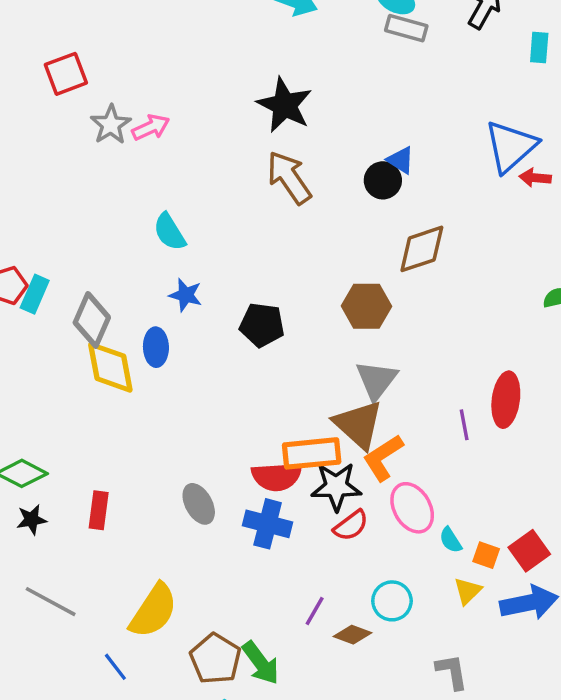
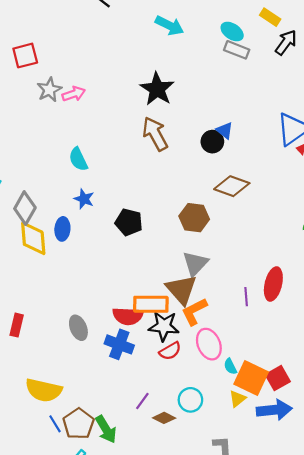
brown diamond: (422, 249) -> (232, 186), turned 32
orange square: (486, 555) -> (251, 378), size x2.0
yellow semicircle: (153, 611) -> (44, 390), turned 63
blue line: (115, 667) -> (55, 424), moved

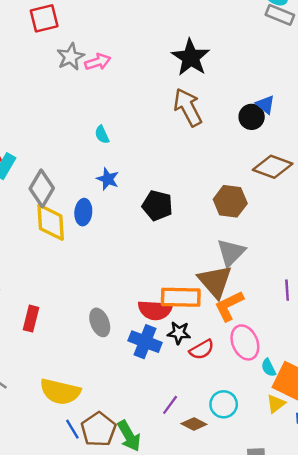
cyan semicircle: (78, 159) -> (102, 135), size x0.7
black star: (164, 326) -> (179, 333), moved, size x0.7

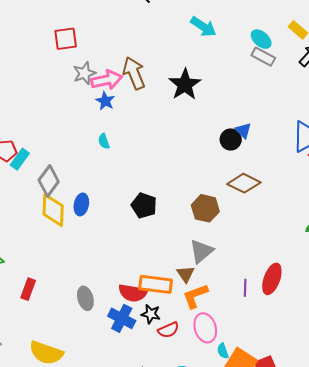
pink arrow: (98, 62) -> (107, 80), size x1.4
brown arrow: (188, 107) -> (134, 73), moved
blue star: (108, 179) -> (105, 101), moved
brown triangle: (215, 281) -> (186, 274), size x0.6

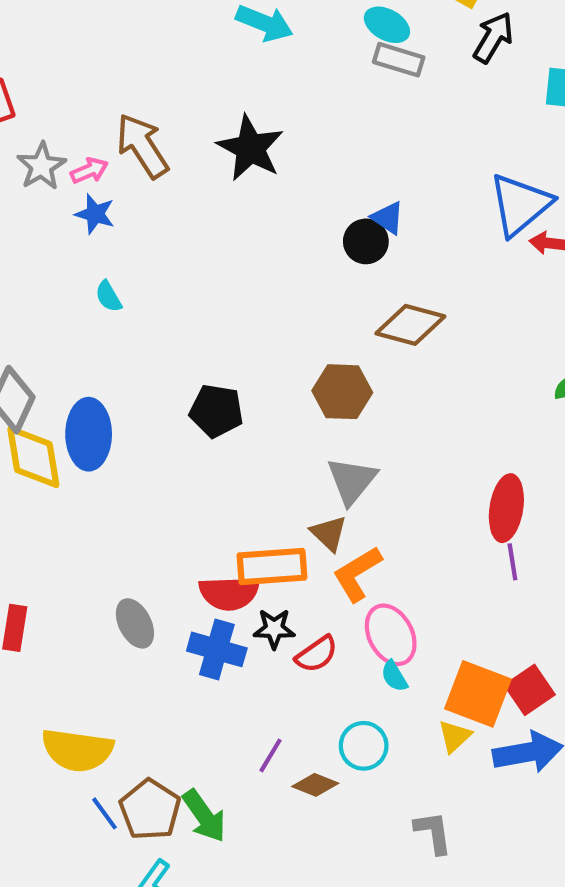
pink arrow: (107, 80) -> (89, 171), size x0.6
blue ellipse: (81, 204) -> (89, 434), size x1.5
purple line: (245, 288) -> (512, 562), moved
cyan semicircle: (223, 351) -> (394, 676), moved

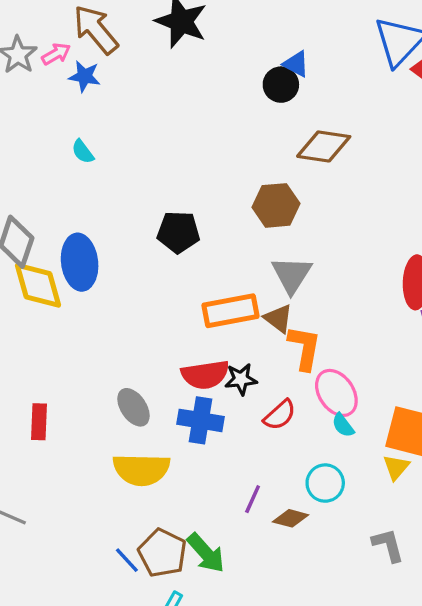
blue star: (95, 214) -> (85, 76), moved
orange rectangle: (272, 567) -> (230, 311), moved
orange L-shape: (357, 574) -> (304, 348), turned 138
black star: (274, 629) -> (241, 379), moved
yellow semicircle: (77, 750) -> (141, 469), moved

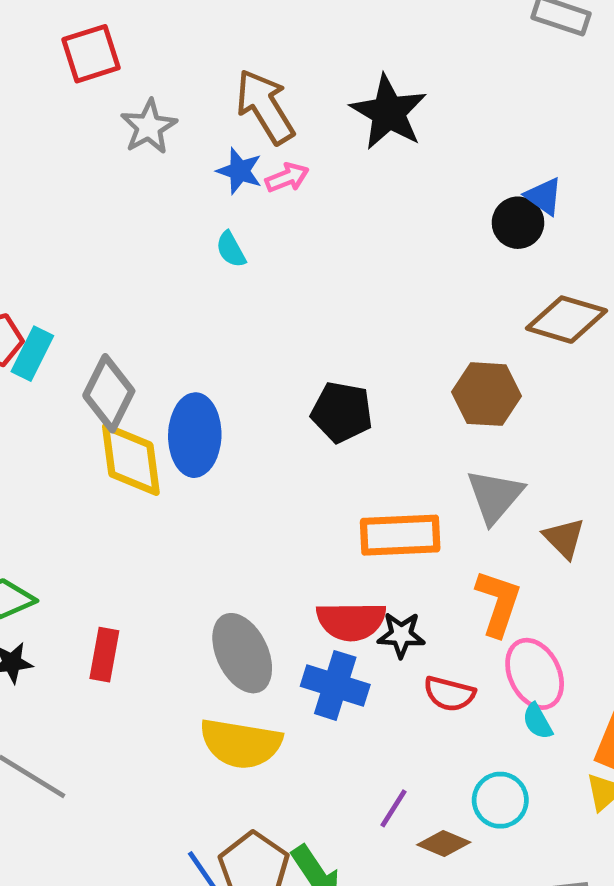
pink arrow: (56, 54) -> (287, 178), moved
cyan semicircle: (83, 152) -> (231, 249), moved
brown triangle: (278, 318) -> (564, 538), moved
gray ellipse: (133, 407) -> (242, 653), size x1.4
red semicircle: (280, 415) -> (449, 694), turned 48

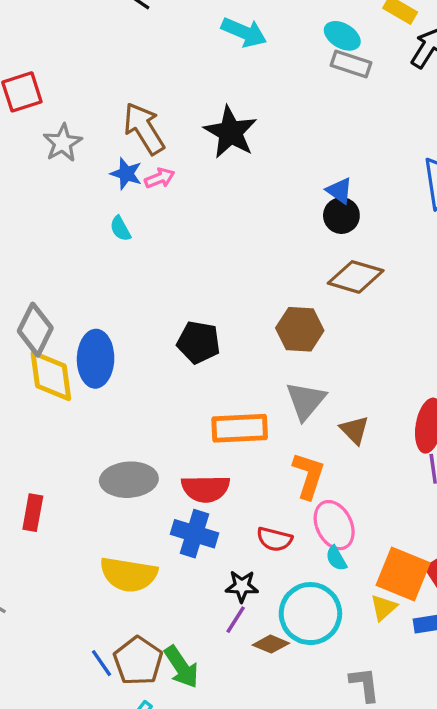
black circle: (518, 223) -> (341, 216), moved
black star: (401, 635) -> (242, 586), moved
gray ellipse: (242, 653) -> (129, 480), moved, turned -68
cyan circle: (500, 800) -> (310, 614), size x1.6

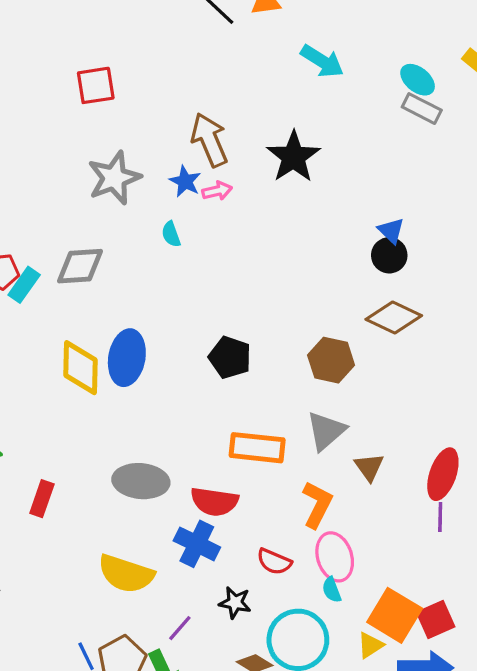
gray star: (63, 143) -> (114, 178), moved, size x1.4
gray diamond: (35, 330) -> (80, 266), moved, turned 51
purple line: (236, 620) -> (180, 628), moved

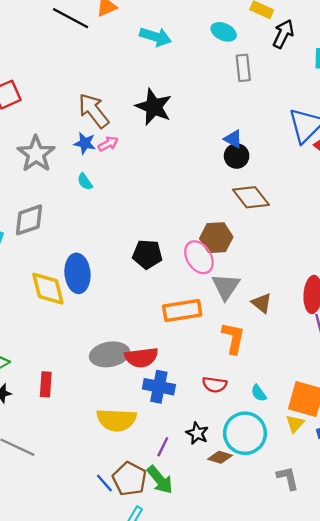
gray rectangle: (422, 109) -> (243, 68), moved, turned 72
brown diamond: (394, 317) -> (251, 197), turned 42
red semicircle: (214, 502) -> (141, 357), moved
pink ellipse: (335, 557) -> (199, 257), moved
black star: (235, 603) -> (197, 433), moved, turned 30

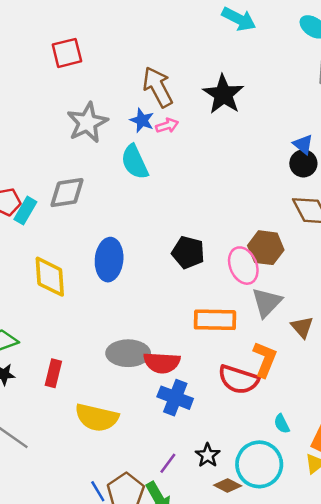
cyan semicircle: (85, 182) -> (135, 162), size x1.8
yellow diamond: (48, 289) -> (50, 277), moved
red semicircle: (215, 385) -> (238, 380), moved, size x1.5
yellow semicircle: (116, 420) -> (97, 418), moved

